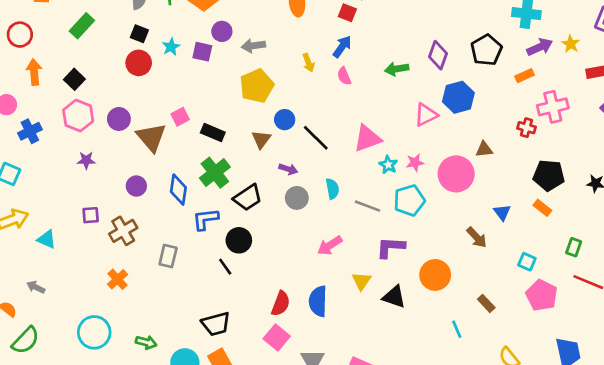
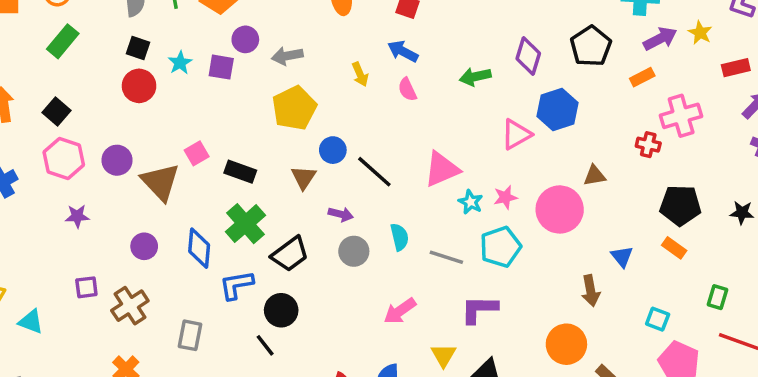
blue arrow: (342, 47) -> (403, 51), turned -95
brown arrow: (477, 237) -> (591, 291), turned 35
orange circle: (435, 275) -> (566, 344), moved

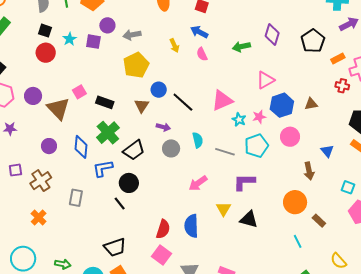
black pentagon: (591, 46) -> (313, 41), moved
orange rectangle: (642, 77) -> (338, 59), moved
blue hexagon: (557, 110) -> (282, 105), moved
pink circle: (560, 209) -> (290, 137), moved, size x0.7

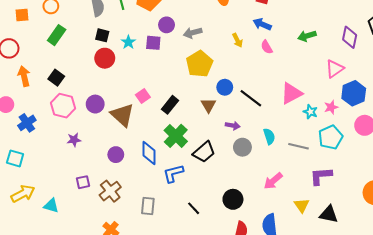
purple diamond: (272, 34) -> (350, 37), moved
black rectangle: (105, 102) -> (170, 105), turned -66
black circle: (129, 183) -> (233, 199), moved

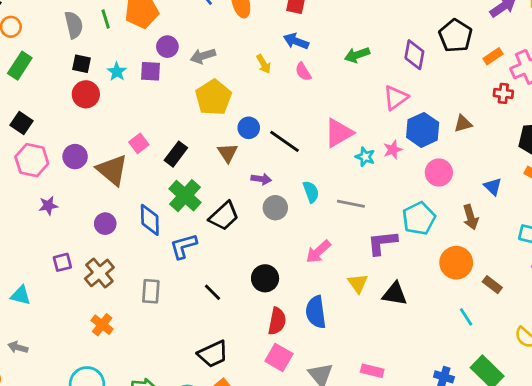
cyan pentagon: (331, 137) -> (419, 218), moved

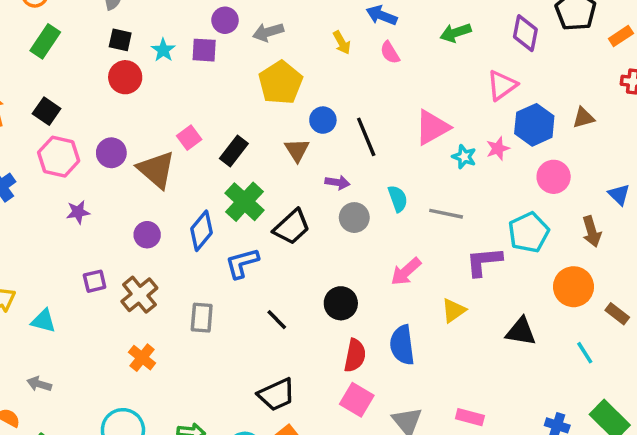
black line: (284, 141) -> (366, 137), turned 32
blue diamond: (150, 220) -> (201, 231), turned 40
yellow triangle: (358, 283) -> (454, 310), turned 30
black triangle: (395, 294) -> (521, 332), moved

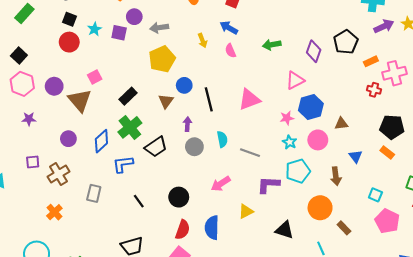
brown triangle: (583, 118) -> (341, 124), moved
pink square: (189, 138) -> (95, 77), moved
cyan star: (464, 157) -> (290, 142), moved
purple arrow: (337, 182) -> (187, 124), turned -104

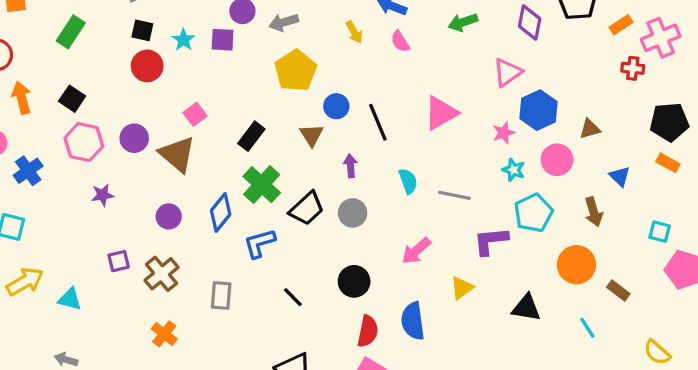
gray circle: (194, 147) -> (353, 213), moved

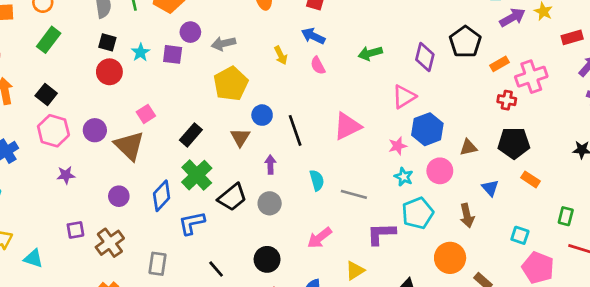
black pentagon: (669, 122) -> (514, 143), moved

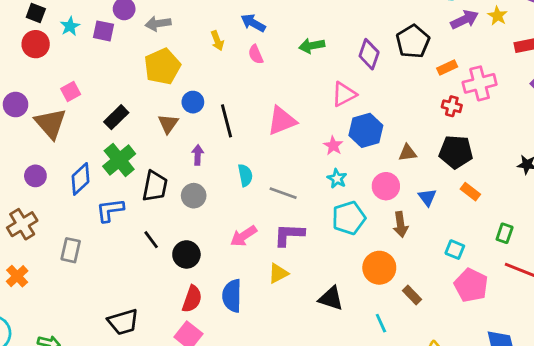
pink star: (398, 146) -> (333, 146), turned -30
pink circle: (440, 171) -> (386, 186), moved
black trapezoid: (232, 197) -> (155, 186), turned -44
purple L-shape: (381, 234) -> (289, 235), moved
black line: (216, 269) -> (151, 240), moved

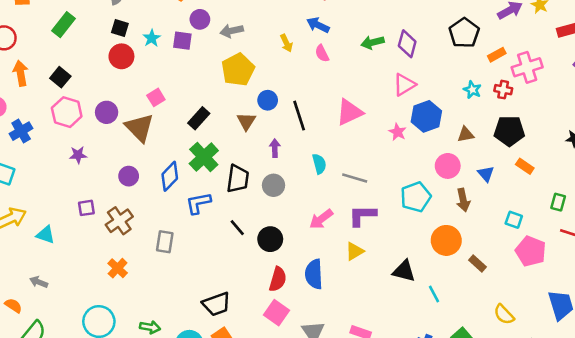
purple diamond: (369, 54) -> (407, 44), moved
cyan star: (337, 179) -> (472, 90), moved
cyan line: (381, 323) -> (434, 294), moved

